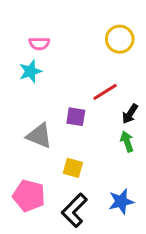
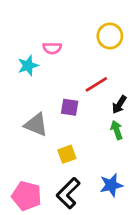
pink semicircle: (39, 44) -> (52, 48), moved
yellow square: (73, 168) -> (67, 154), turned -36
pink pentagon: (29, 196) -> (27, 196), moved

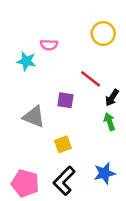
cyan star: (28, 66) -> (26, 61), turned 30
red line: (96, 84) -> (91, 79), turned 70

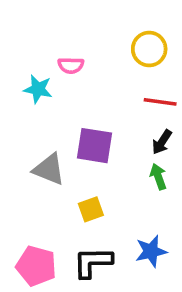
red line: (91, 79) -> (160, 102), moved, turned -30
purple square: (65, 100) -> (94, 146), size x1.5
black L-shape: (64, 181) -> (93, 262), turned 44

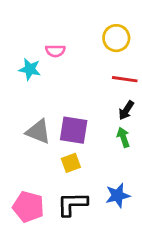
purple square: (94, 146) -> (74, 130), moved

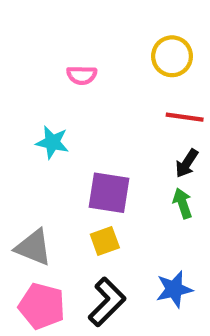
cyan star: (30, 69) -> (52, 142), moved
gray triangle: (38, 132) -> (33, 247), moved
black L-shape: (72, 204) -> (107, 302), turned 136

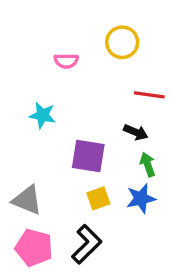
yellow circle: (172, 56) -> (122, 42), moved
black arrow: (187, 163) -> (136, 132), moved, turned -100
yellow square: (105, 241) -> (98, 198), moved
blue star: (174, 289) -> (141, 198), moved

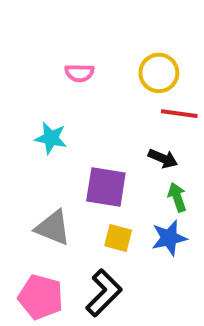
yellow circle: (122, 42) -> (159, 73), moved
yellow square: (98, 198) -> (118, 238), turned 35
gray triangle: (27, 200) -> (53, 228), moved

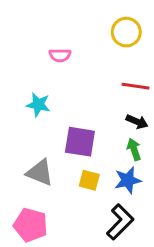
yellow circle: (159, 73) -> (126, 32), moved
black arrow: (163, 158) -> (137, 122), moved
black L-shape: (104, 293) -> (120, 222), moved

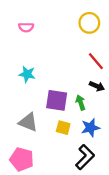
pink semicircle: (60, 55) -> (26, 27), moved
red line: (136, 86) -> (96, 61), turned 42
green arrow: (134, 149) -> (81, 103), moved

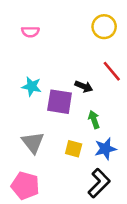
black arrow: (97, 86) -> (84, 86), moved
purple square: (57, 100) -> (60, 102), moved
gray triangle: (28, 122) -> (33, 142), turned 30

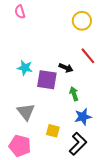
pink semicircle: (30, 32) -> (20, 12), moved, turned 72
yellow square: (74, 149) -> (53, 131), moved

